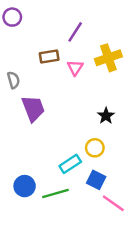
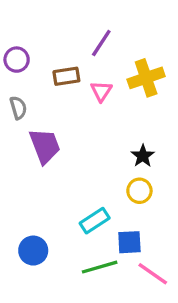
purple circle: (12, 17) -> (17, 60), moved
yellow circle: (95, 148) -> (139, 191), moved
blue square: (96, 180) -> (129, 242), turned -30
green line: (55, 193) -> (100, 267), moved

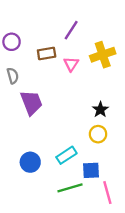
blue circle: (33, 251) -> (30, 162), moved
pink line: (153, 274) -> (107, 193), turned 40

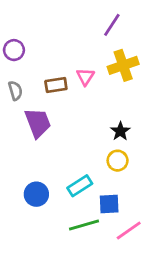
purple line: (71, 30) -> (112, 25), moved
brown rectangle: (47, 53) -> (56, 85), moved
pink line: (107, 193) -> (129, 231), turned 70

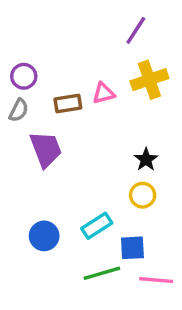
purple circle: (14, 50) -> (24, 76), moved
pink triangle: (85, 77) -> (104, 93), turned 42
gray semicircle: (15, 91) -> (19, 110), turned 42
pink line: (129, 231) -> (156, 280), turned 40

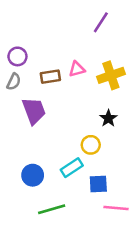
yellow cross: (149, 80) -> (111, 75), moved
yellow circle: (143, 195) -> (91, 145), moved
green line: (102, 273) -> (52, 209), moved

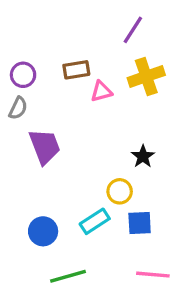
yellow cross: (111, 75) -> (146, 76), moved
brown rectangle: (50, 77) -> (76, 70), moved
blue square: (98, 184) -> (140, 223), moved

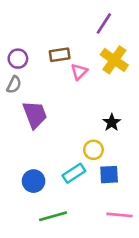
yellow cross: (146, 76) -> (114, 60), turned -36
pink triangle: (101, 91) -> (79, 72), turned -30

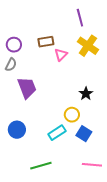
purple line: (104, 23) -> (80, 18), turned -48
blue square: (109, 175) -> (84, 134), turned 35
blue circle: (34, 181) -> (17, 130), moved

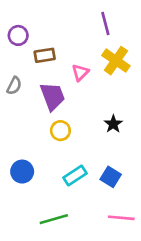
brown rectangle: (46, 42) -> (45, 55), moved
purple circle: (14, 45) -> (18, 35), moved
purple trapezoid: (27, 88) -> (53, 96), moved
yellow circle: (72, 115) -> (60, 131), moved

